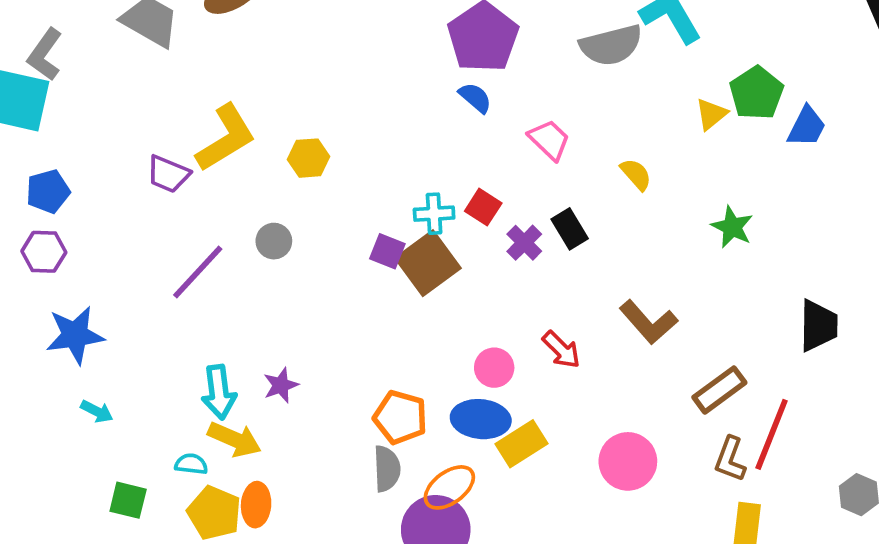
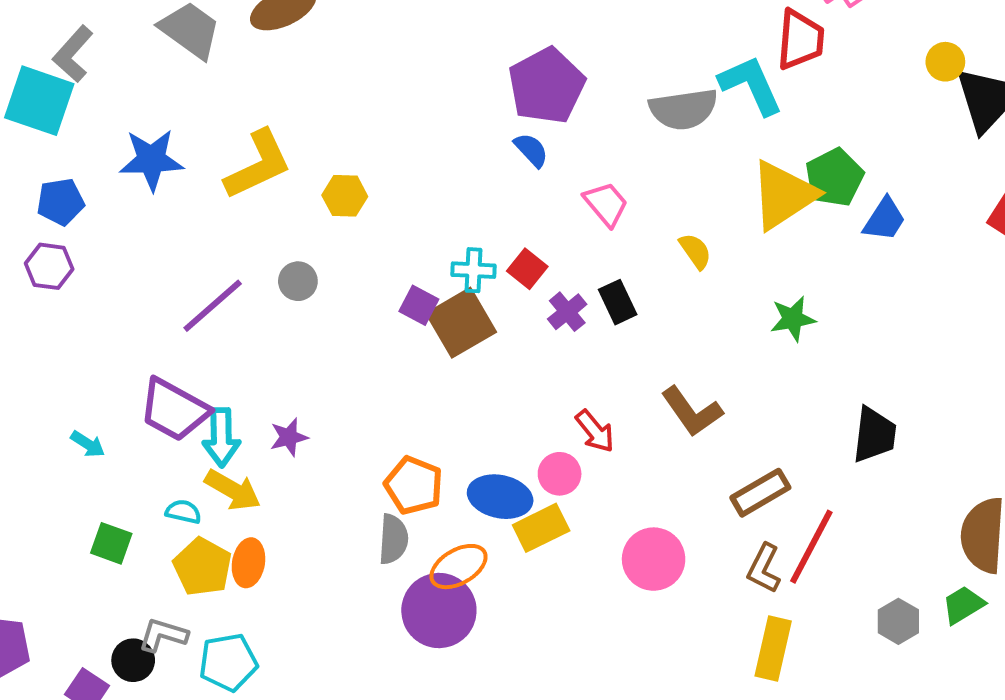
yellow triangle: (711, 114) -> (783, 195), size x2.0
purple trapezoid: (168, 174) -> (174, 410), moved, size x1.5
green star: (732, 227) -> (793, 319), turned 30
blue star: (75, 335) -> (151, 160), moved
pink circle: (494, 368) -> (560, 474), moved

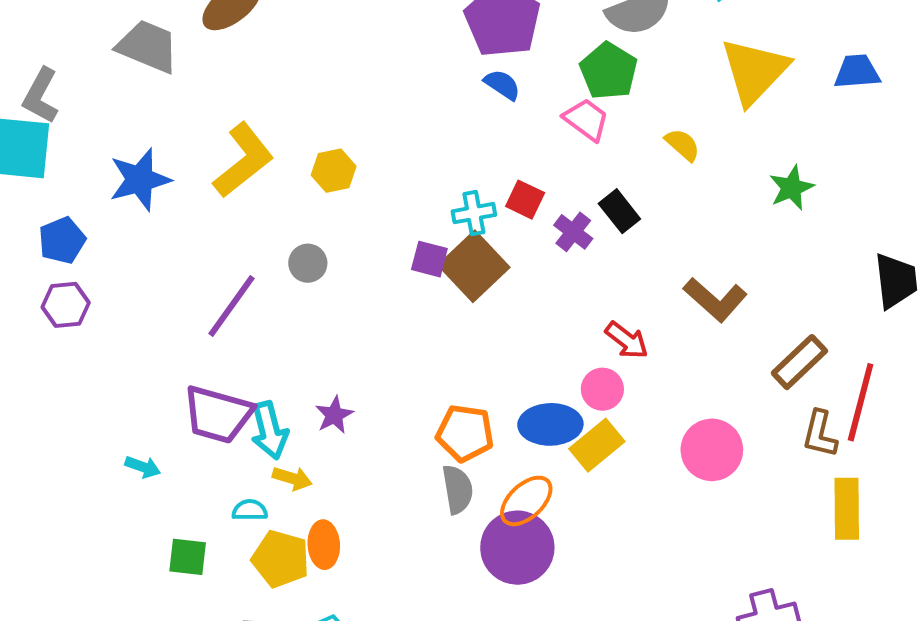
green pentagon: (834, 177) -> (609, 71), moved
blue trapezoid: (885, 219) -> (857, 72), turned -114
yellow arrow: (233, 490) -> (292, 478), size x0.7

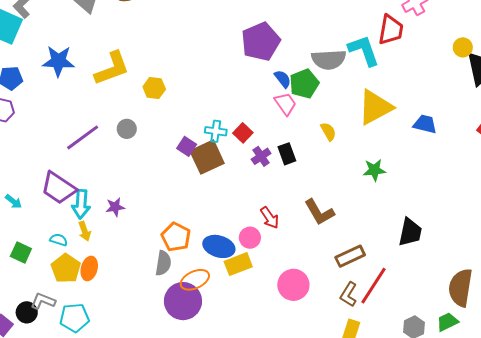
blue semicircle: (502, 85) -> (283, 79), moved
yellow arrow: (292, 478) -> (85, 231), turned 36

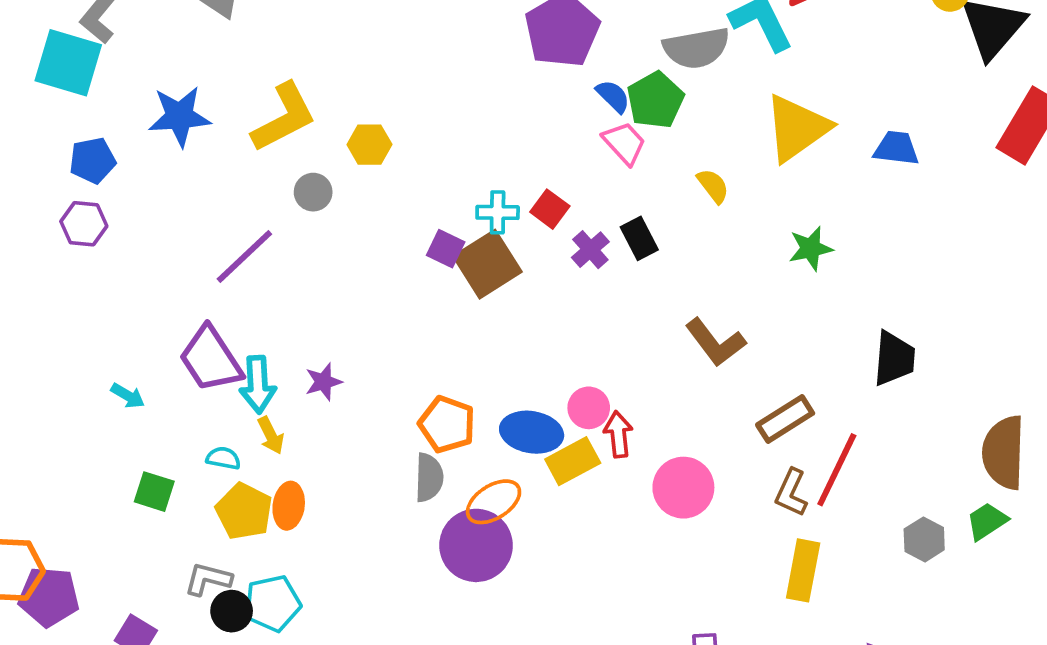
gray circle: (127, 129) -> (313, 192), moved
purple trapezoid: (59, 188) -> (211, 359), turned 30
red arrow: (270, 218) -> (618, 434), moved, turned -145
black circle: (27, 312) -> (232, 611), moved

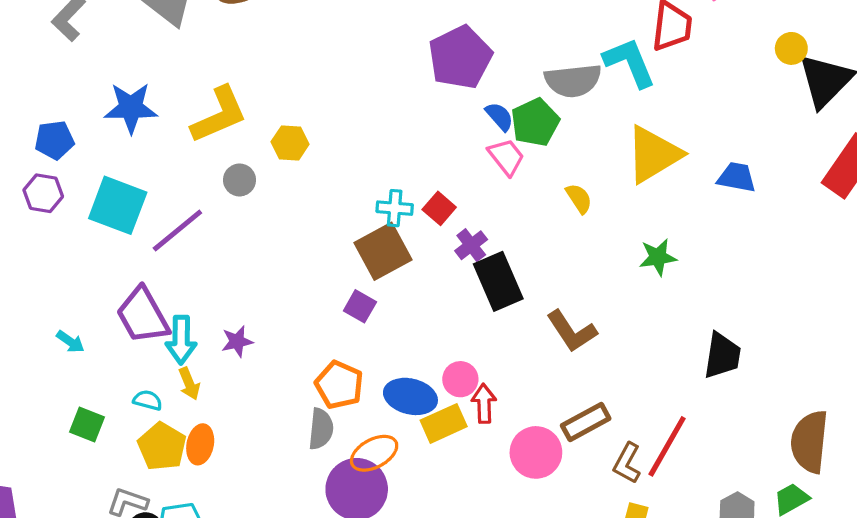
cyan square: (68, 63) -> (118, 205), moved
black rectangle: (639, 238) -> (498, 281), moved, size x1.6
purple square: (446, 249) -> (360, 306), moved
brown rectangle: (785, 419) -> (586, 422), moved

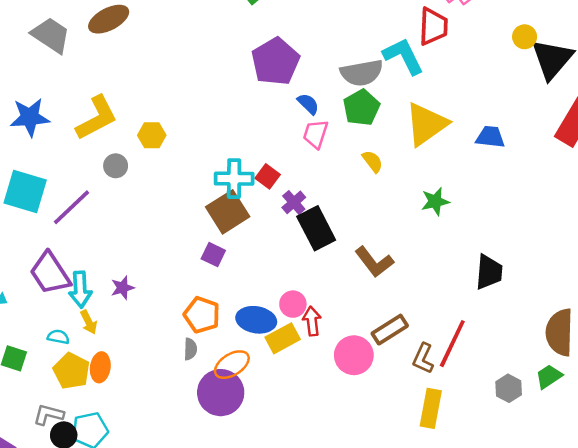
green pentagon: (535, 122) -> (361, 108), moved
pink trapezoid: (506, 157) -> (316, 134), turned -120
cyan cross: (395, 208) -> (234, 179), size x1.4
gray semicircle: (321, 429) -> (190, 349), size x0.7

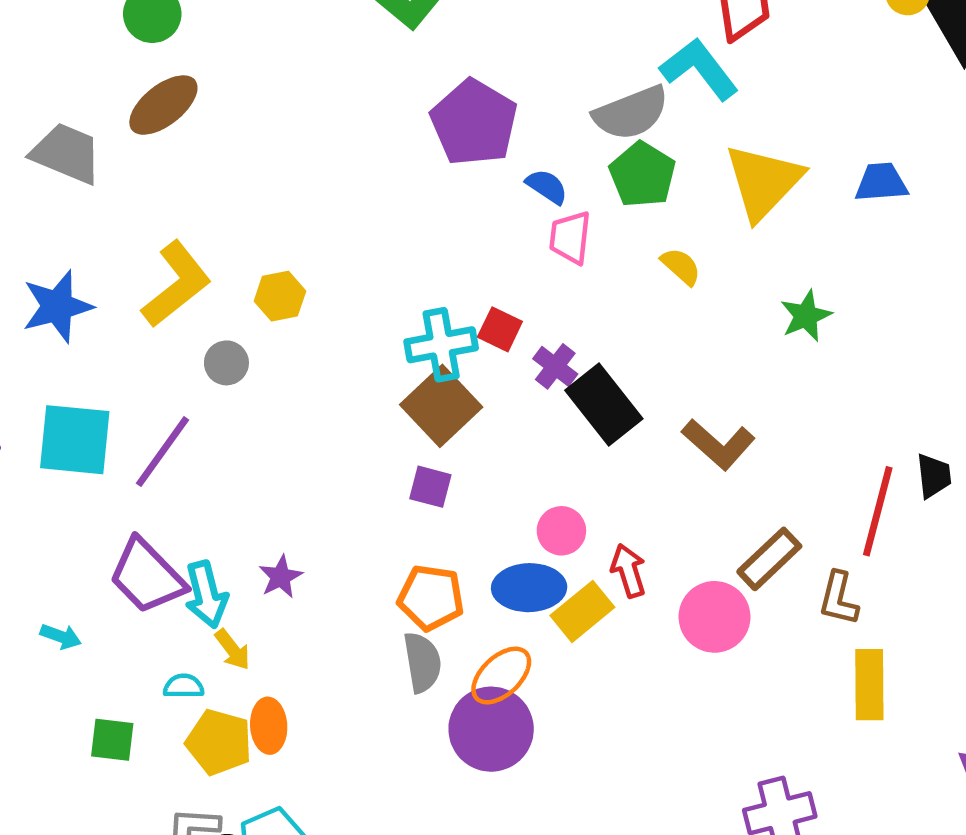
black trapezoid: (489, 272) -> (934, 476), moved, size x0.7
pink circle: (293, 304) -> (561, 531), moved
red line: (452, 344) -> (878, 511), moved
gray semicircle: (190, 349) -> (422, 662), size x1.5

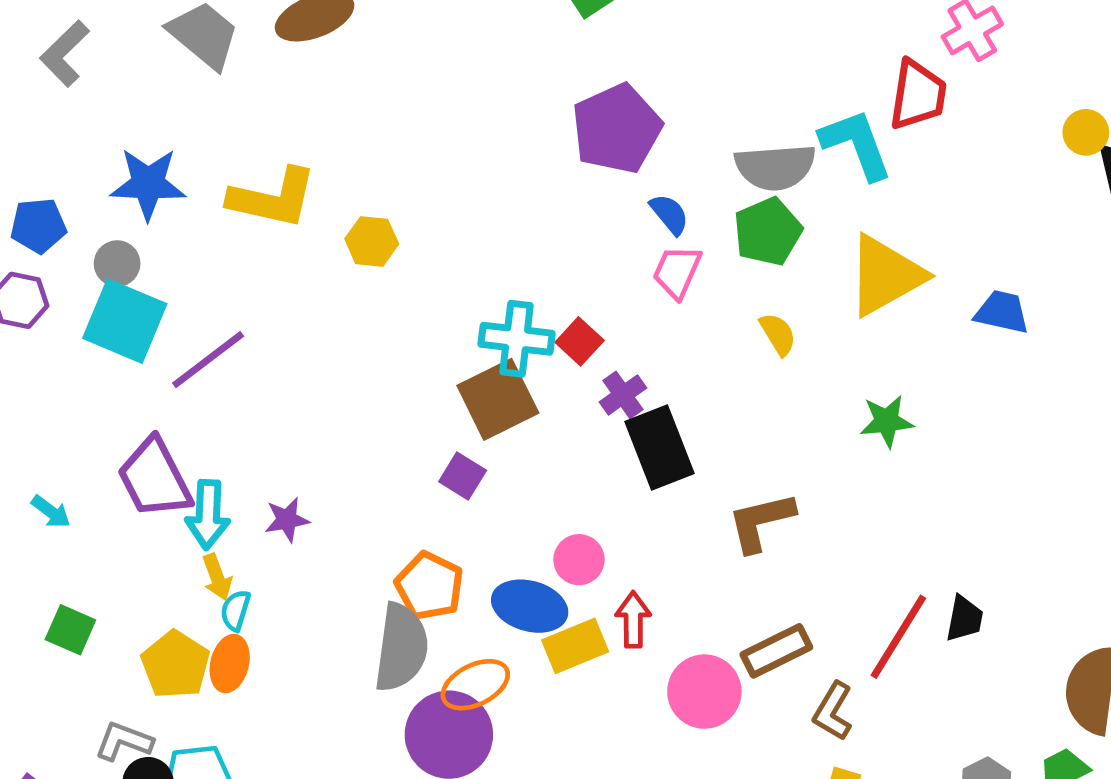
yellow L-shape: (176, 284) -> (273, 198), turned 34
gray circle: (226, 363) -> (117, 264), moved
brown L-shape: (718, 444) -> (761, 522), turned 108
gray semicircle: (422, 662) -> (401, 648), size x1.4
cyan semicircle: (184, 686) -> (235, 610), moved, turned -90

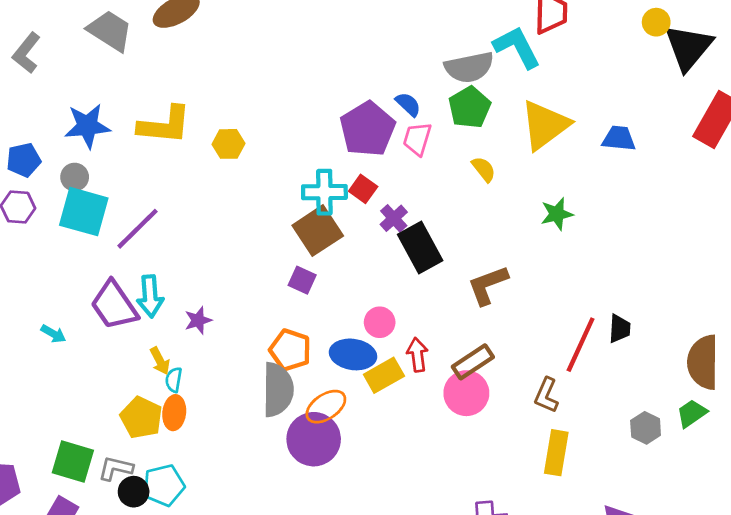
purple pentagon: (617, 129) -> (367, 129), moved
cyan arrow: (208, 515) -> (150, 296), moved
green square: (70, 630) -> (73, 461), moved, size x1.4
brown rectangle: (776, 651) -> (473, 362), moved

